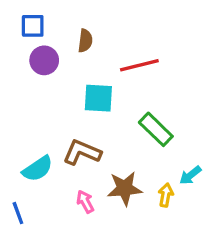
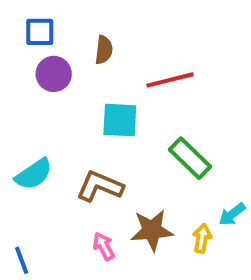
cyan semicircle: (38, 169) -> (34, 174), moved

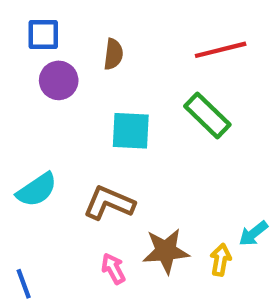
red line: (170, 80) -> (221, 50), moved
green rectangle: (190, 158) -> (207, 115), moved

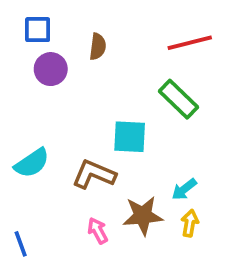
cyan square: (131, 131) -> (130, 137), moved
cyan arrow: (253, 234) -> (184, 189), moved

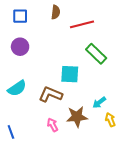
red line: (190, 43) -> (82, 24), moved
brown semicircle: (98, 47) -> (56, 12), moved
purple circle: (51, 69) -> (20, 47), moved
yellow arrow: (190, 223) -> (110, 120), moved, turned -32

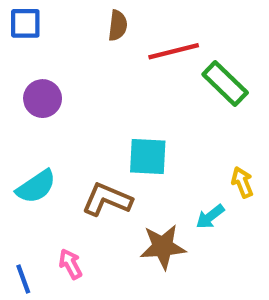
blue square: (20, 16) -> (25, 23), moved
green rectangle: (96, 54) -> (225, 84), moved
yellow arrow: (110, 120) -> (242, 182), moved
pink arrow: (53, 125) -> (70, 264), moved

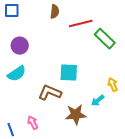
cyan semicircle: (36, 187) -> (17, 74), moved

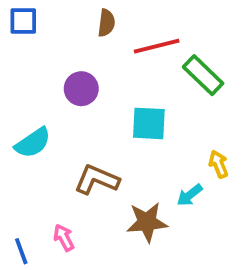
purple circle: (20, 46) -> (81, 89), moved
cyan square: (69, 73) -> (149, 123), moved

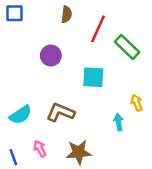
red line: (157, 46) -> (98, 29), turned -52
cyan semicircle: (33, 143) -> (21, 115), moved
cyan arrow: (190, 195) -> (119, 122), turned 119
brown star: (147, 222) -> (79, 152), moved

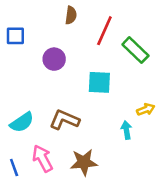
blue square: (15, 13) -> (15, 36), moved
yellow arrow: (137, 103) -> (146, 109), turned 91
pink arrow: (40, 149) -> (43, 158), size x1.5

